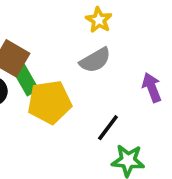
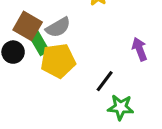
gray semicircle: (95, 60) -> (58, 27), moved

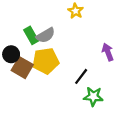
brown square: (28, 26) -> (22, 68), moved
green rectangle: (39, 43) -> (31, 35), moved

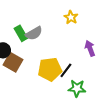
yellow star: (76, 11) -> (71, 17), moved
yellow pentagon: (46, 61) -> (50, 69), moved

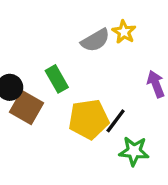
green rectangle: (21, 33) -> (57, 79), moved
gray semicircle: (34, 33) -> (95, 40), moved

